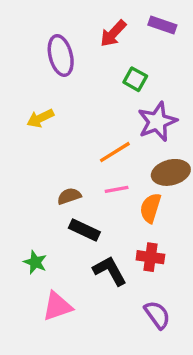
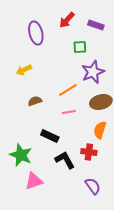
purple rectangle: (162, 25) -> (96, 25), moved
green square: (135, 79) -> (80, 47), turned -32
brown semicircle: (69, 196) -> (35, 101), moved
orange semicircle: (150, 208) -> (100, 130), moved
green star: (35, 262) -> (21, 155), size x1.6

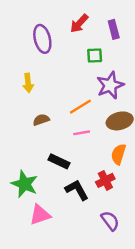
purple rectangle: (96, 25) -> (114, 29), turned 56
yellow arrow: (24, 70) -> (28, 83), turned -70
red cross: (89, 152) -> (105, 180), turned -35

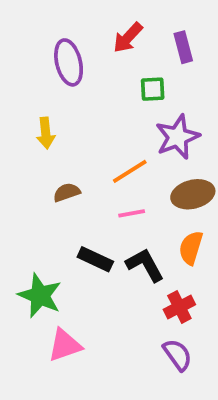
red cross: (105, 180) -> (179, 307), moved
black L-shape: (77, 190) -> (145, 265), moved

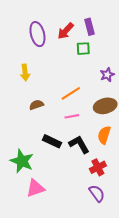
red arrow: (128, 38) -> (66, 31), moved
purple rectangle: (183, 47) -> (90, 27), moved
purple star: (178, 137) -> (107, 75), moved, size x0.6

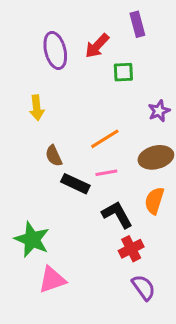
purple rectangle: (90, 27) -> (137, 24), moved
brown semicircle: (36, 105) -> (54, 156), turned -96
black rectangle: (52, 141) -> (75, 184), moved
red cross: (98, 167) -> (131, 249), moved

